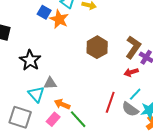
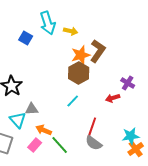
orange star: (59, 19) -> (81, 55), moved, turned 30
brown L-shape: (133, 47) -> (98, 51), moved
cyan line: (135, 94) -> (73, 101), moved
gray semicircle: (130, 109) -> (94, 143), moved

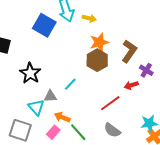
blue square: (26, 38) -> (44, 25), size x1.6
brown L-shape: (98, 51) -> (129, 51), moved
cyan line: (73, 101) -> (70, 84), moved
red line: (92, 128) -> (110, 103), moved, turned 35

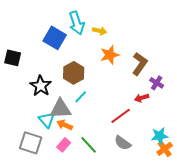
brown hexagon: (97, 60) -> (74, 73), moved
gray triangle: (50, 96) -> (61, 109), size x1.6
orange arrow: (62, 117) -> (65, 125), moved

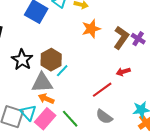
brown hexagon: (74, 73) -> (51, 60), moved
purple cross: (157, 83) -> (138, 39), moved
cyan triangle: (47, 120) -> (28, 113), moved
pink rectangle: (64, 145) -> (45, 119), size x1.5

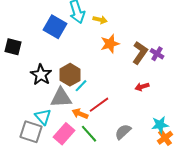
red line: (102, 90) -> (99, 105), moved
orange arrow: (46, 99) -> (80, 114), moved
cyan triangle: (28, 113) -> (43, 117), moved
gray semicircle: (104, 117) -> (123, 132), turned 102

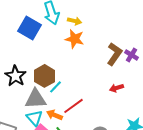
orange star: (110, 44) -> (74, 39), moved, turned 30
cyan triangle: (43, 117) -> (34, 118), moved

